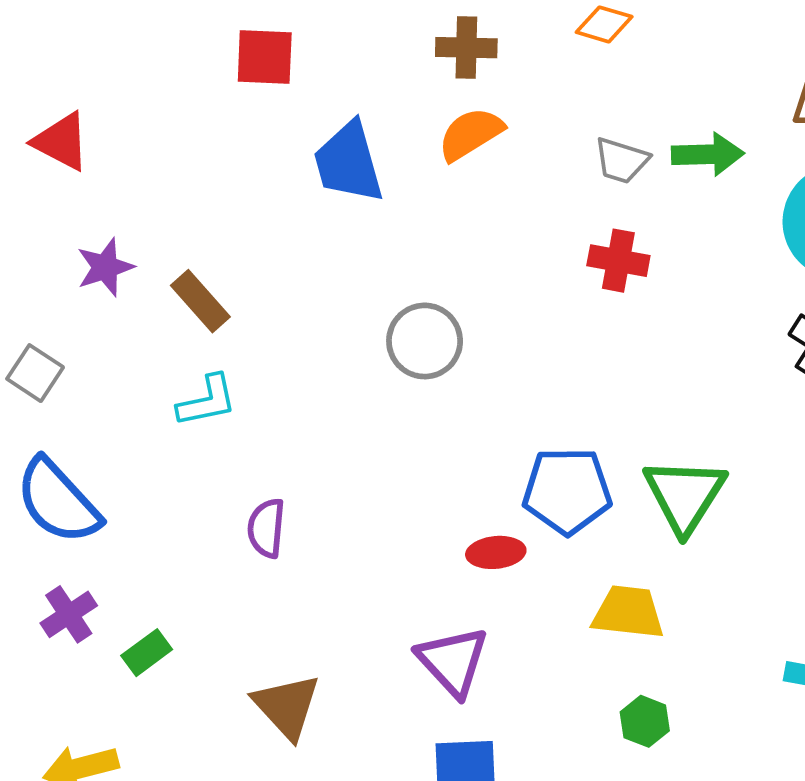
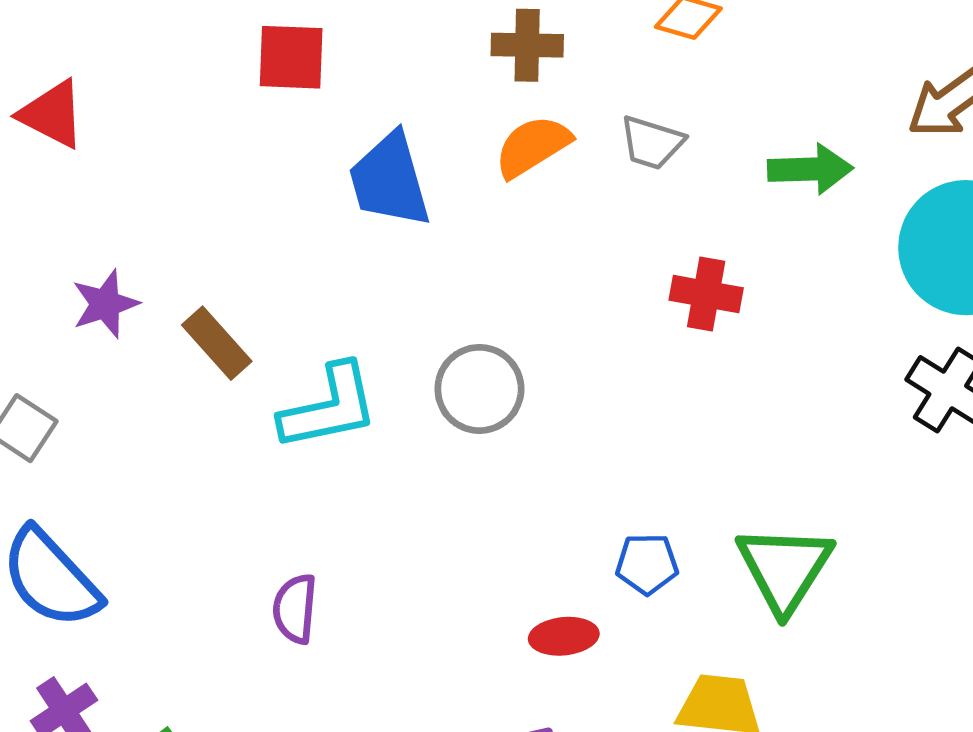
red triangle: (61, 142) -> (52, 114), moved
gray trapezoid: (621, 161) -> (652, 143), moved
cyan L-shape: (207, 401) -> (329, 407), moved, size x1.4
blue pentagon: (567, 491) -> (647, 564), size x0.6

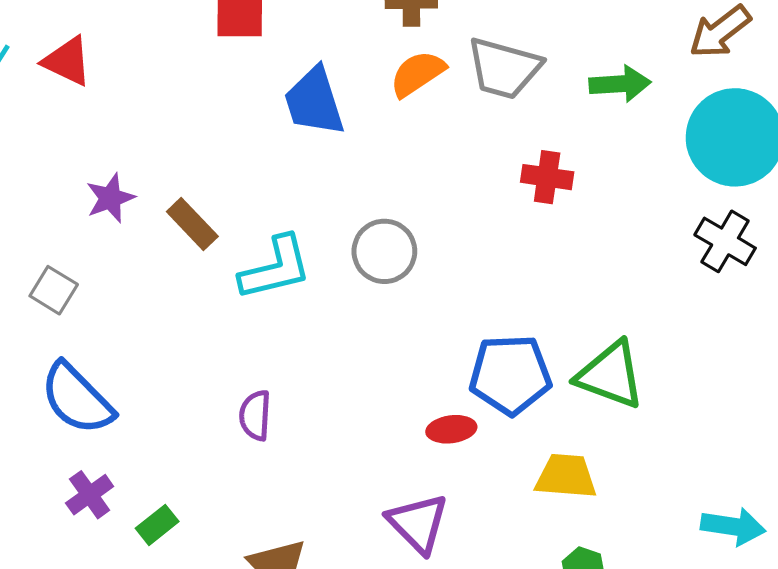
gray trapezoid: (652, 143) -> (504, 68), size x1.6
blue pentagon: (647, 564) -> (510, 375), size x1.8
green triangle: (785, 569) -> (610, 375), turned -40

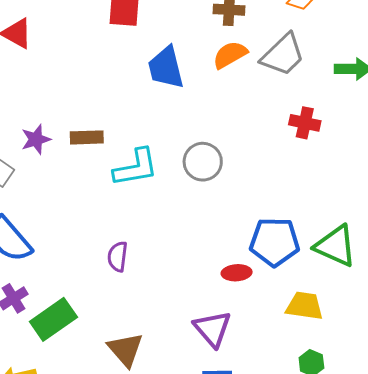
gray trapezoid: (504, 68) -> (283, 55), turned -63
purple star: (110, 198) -> (36, 139), moved
brown rectangle: (192, 224) -> (87, 137), turned -52
green rectangle: (157, 525) -> (53, 319), size x1.8

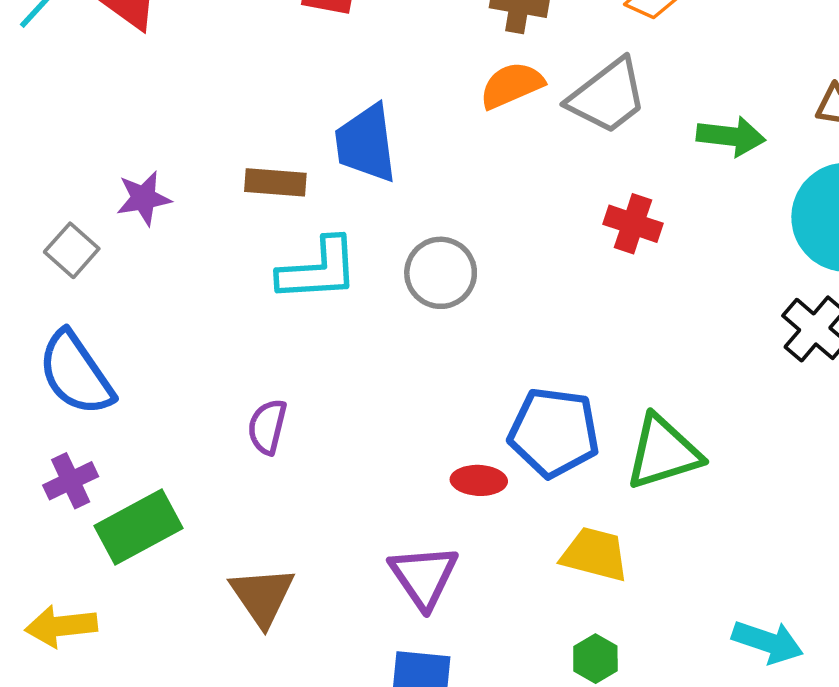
blue trapezoid: (166, 68) -> (366, 143), moved
brown rectangle: (87, 137) -> (275, 182), moved
green triangle: (336, 246) -> (663, 452), turned -48

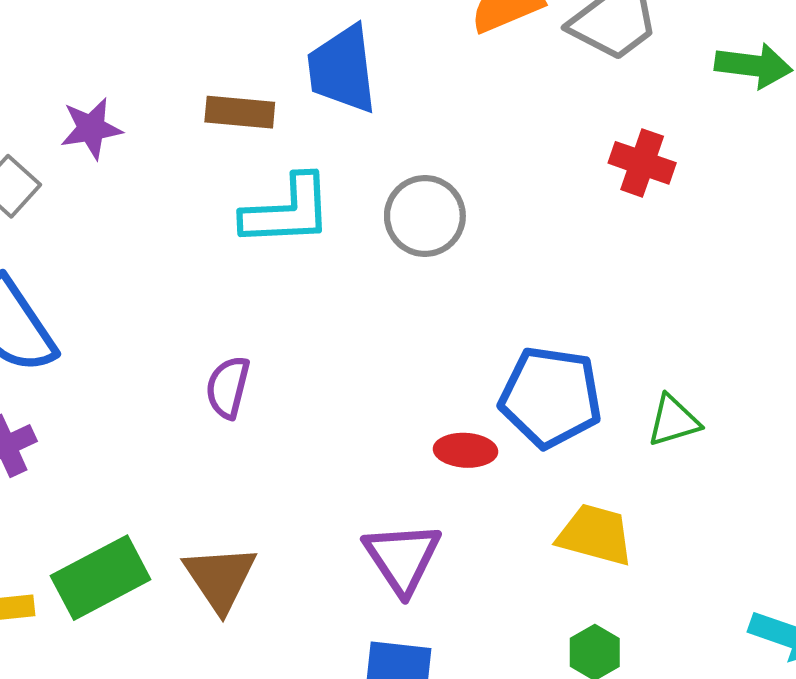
green triangle: (663, 452) -> (674, 421), size x0.6
green rectangle: (138, 527) -> (101, 578), moved

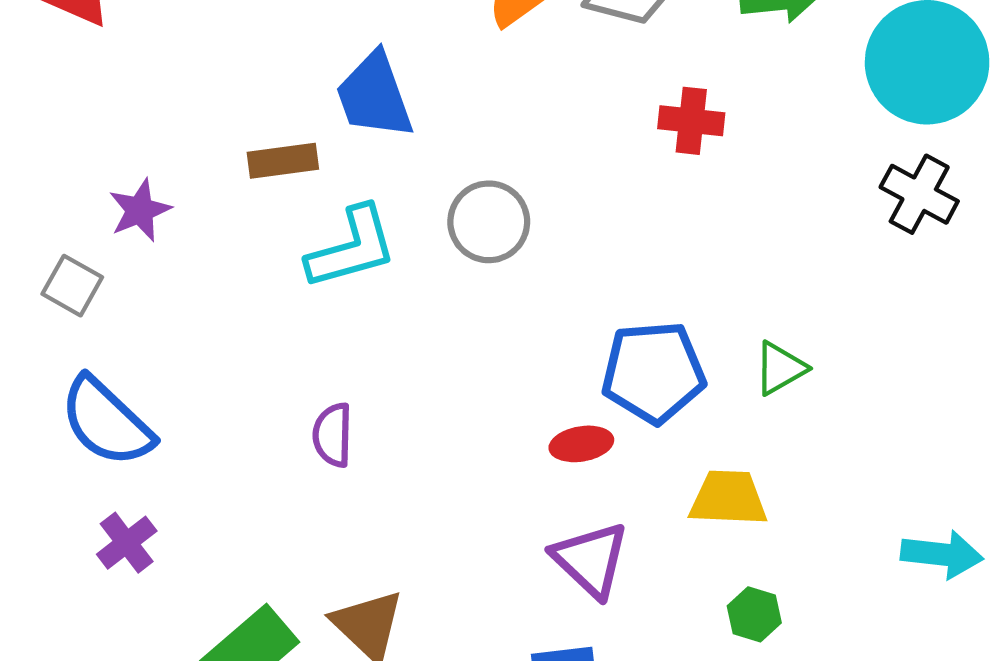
purple triangle: (402, 558) -> (591, 560), moved

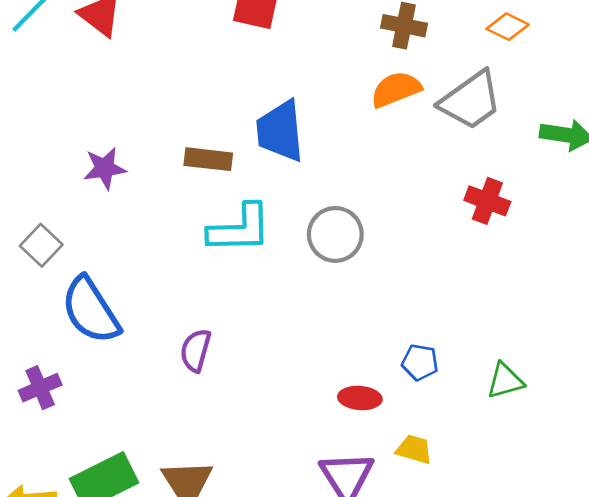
gray square: (72, 286) -> (41, 245), moved
blue pentagon: (653, 372) -> (420, 362), size x0.5
blue semicircle: (106, 422) -> (91, 310), moved
yellow trapezoid: (728, 498) -> (414, 449), moved, size x0.7

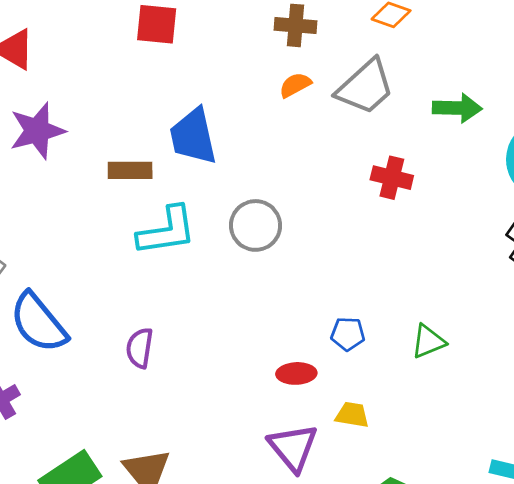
orange semicircle: (396, 89) -> (295, 85), size x0.7
purple star: (105, 168) -> (37, 131), moved, size x1.4

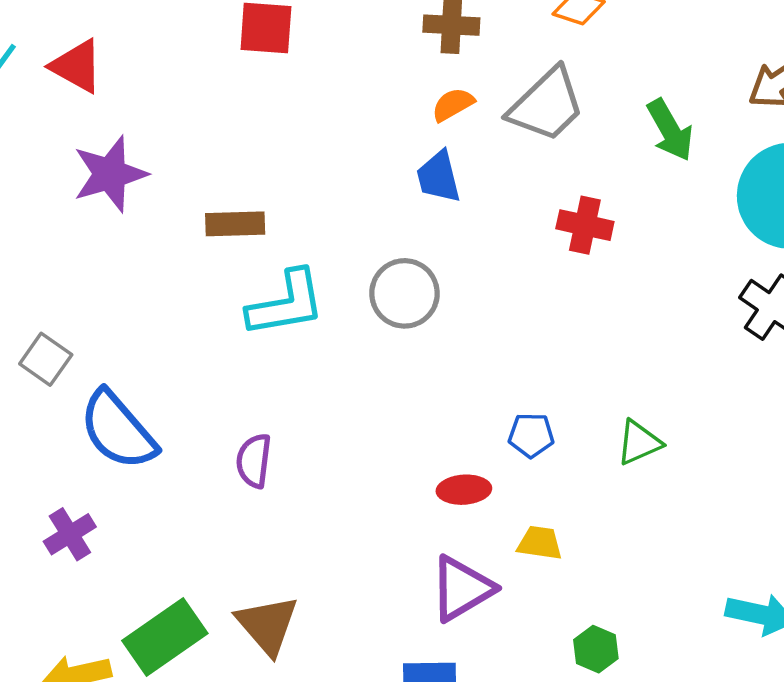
green arrow: (457, 108) -> (670, 130), turned 60
blue trapezoid: (193, 136) -> (438, 177), moved, size x0.7
purple triangle: (293, 447) -> (462, 589), turned 40

